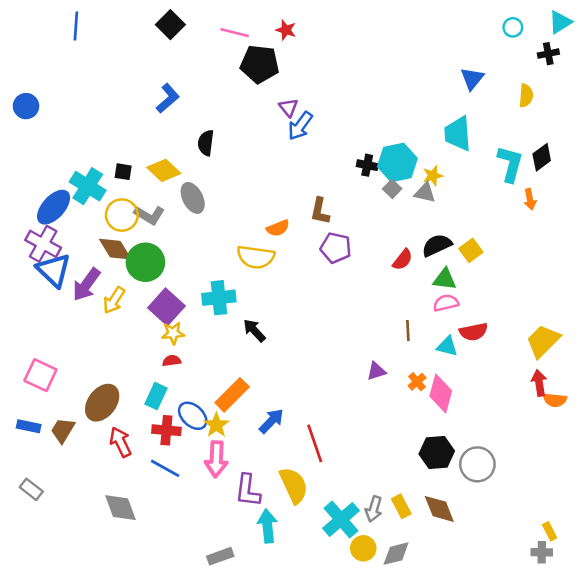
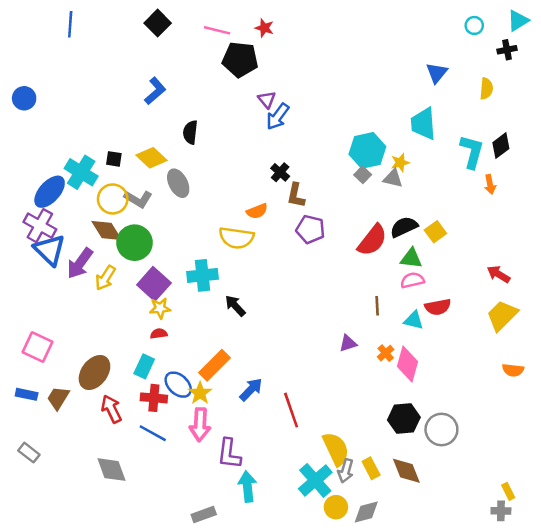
black cross: (367, 165) -> (280, 172), moved, turned 30
red semicircle: (403, 260) -> (372, 240), size x1.6
red arrow: (539, 383) -> (499, 274), moved, turned -50
yellow semicircle: (294, 485) -> (336, 449), moved

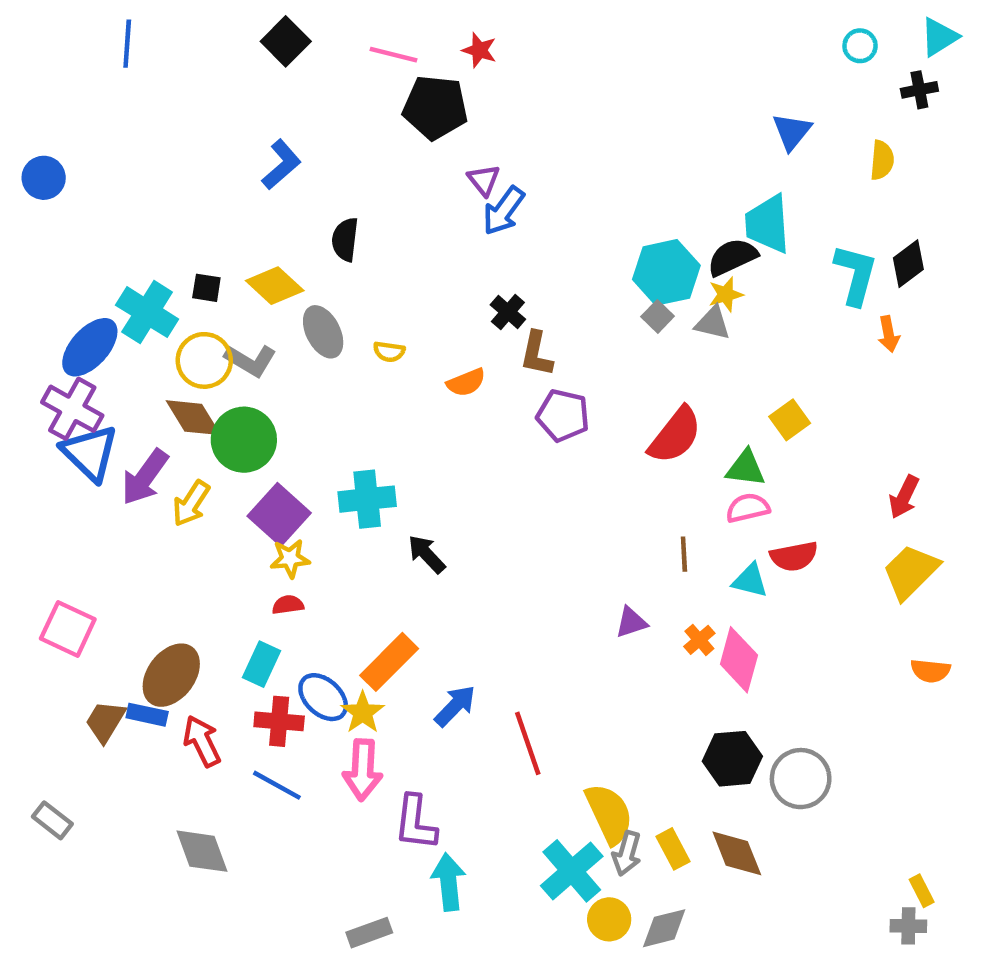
black semicircle: (404, 227) -> (732, 257), moved
yellow semicircle: (236, 238) -> (389, 352), moved, size x0.5
red arrow: (499, 274) -> (904, 497), turned -95
blue rectangle: (27, 394) -> (147, 715), moved

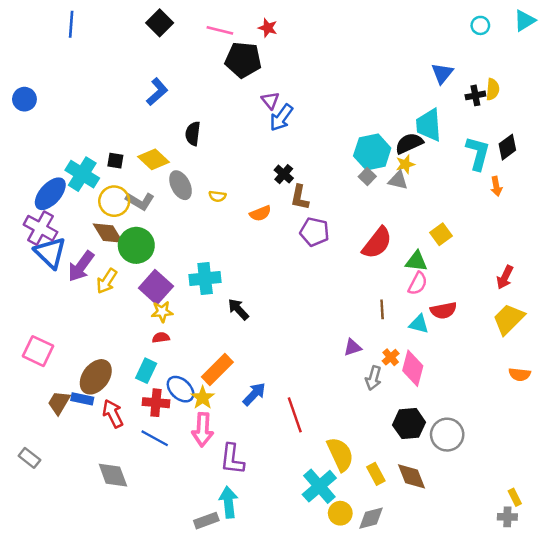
black cross: (919, 90) -> (475, 95), moved
pink semicircle: (748, 508) -> (418, 283), turned 130
gray arrow: (627, 853) -> (373, 378), moved
cyan arrow: (449, 882) -> (228, 502), moved

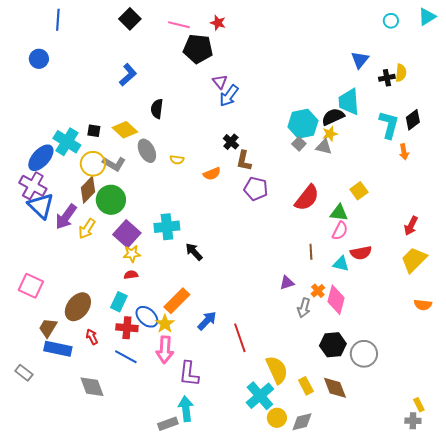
blue circle: (24, 99) -> (39, 59), moved
brown diamond: (108, 233) -> (88, 190), turned 76
blue rectangle: (82, 399) -> (58, 349), moved, size x1.5
red arrow: (113, 414) -> (92, 337), size x0.7

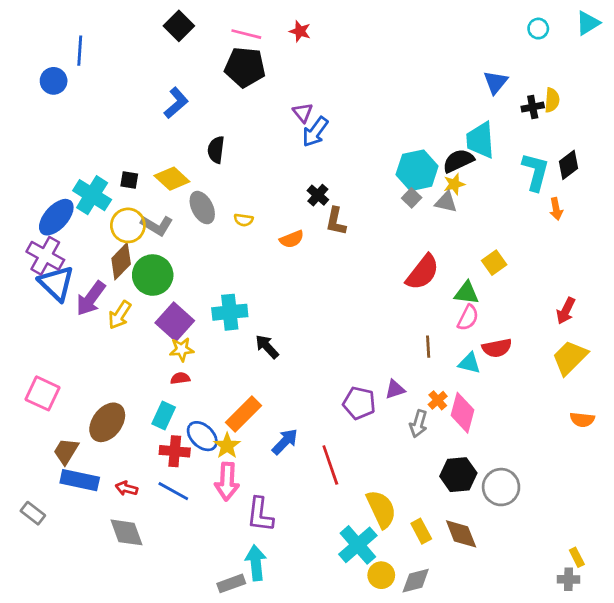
blue line: (58, 20) -> (80, 51), moved
black pentagon: (198, 49) -> (245, 67), moved
purple pentagon: (256, 189) -> (359, 403), moved
red arrow: (92, 337) -> (127, 488), moved, turned -49

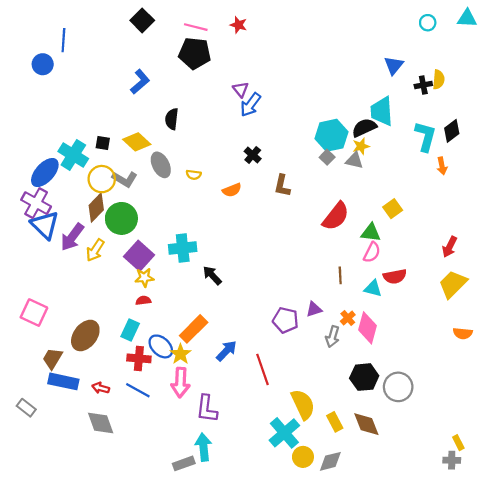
cyan triangle: (588, 23) -> (467, 18), turned 35
brown L-shape: (336, 221) -> (282, 186), moved

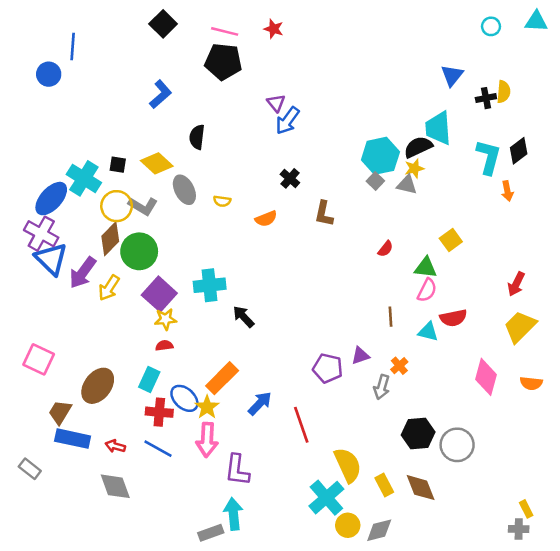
red semicircle: (336, 216) -> (385, 249), size x0.5
pink diamond: (368, 328) -> (486, 377), moved

